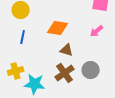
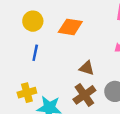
orange diamond: (58, 28) -> (70, 27), moved

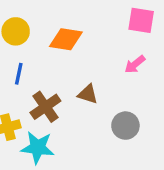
brown cross: (84, 95) -> (45, 107), moved

